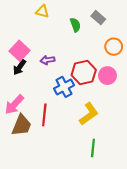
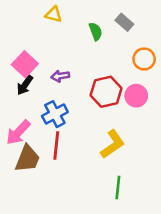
blue cross: (64, 87) -> (55, 114), moved

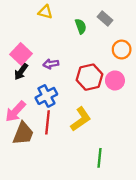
yellow L-shape: (113, 144) -> (81, 119), moved

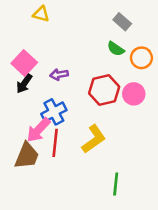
yellow triangle: (45, 12) -> (41, 14), moved
green semicircle: (81, 26) -> (116, 49), moved, turned 144
pink arrow: (15, 111) -> (38, 130), moved

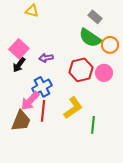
green semicircle: (116, 49) -> (90, 38), size x1.6
green line: (116, 184) -> (93, 125), moved

